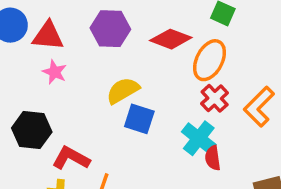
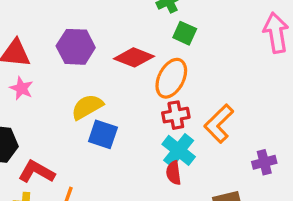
red cross: (215, 98) -> (176, 115), turned 32
cyan cross: (199, 138) -> (179, 150), moved

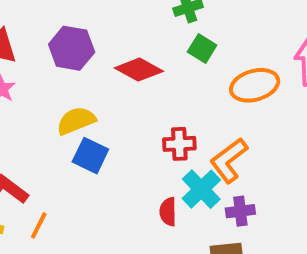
orange ellipse: (171, 78) -> (255, 85), moved, turned 39
cyan cross: (179, 150) -> (201, 189), moved
purple cross: (264, 162) -> (240, 211), moved

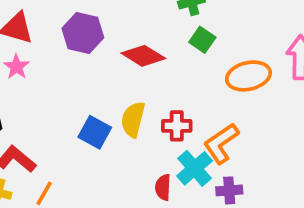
yellow semicircle: (76, 121) -> (133, 119), moved, turned -57

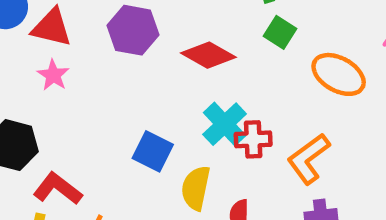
orange ellipse: (248, 76) -> (339, 74), turned 45
yellow semicircle: (133, 119) -> (196, 188), moved
cyan cross: (195, 168) -> (225, 124), moved

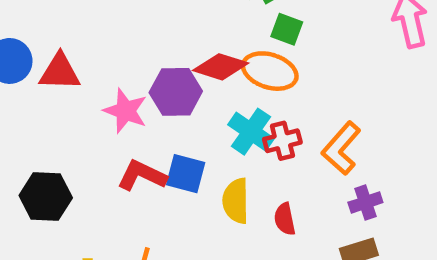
purple hexagon: (133, 30) -> (176, 92), moved
orange ellipse: (339, 74) -> (270, 71), moved
pink star: (53, 75) -> (125, 111), moved, size x1.4
red L-shape: (58, 189) -> (142, 175), moved

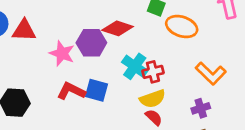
orange ellipse: (270, 71) -> (182, 26), moved
orange L-shape: (341, 148) -> (211, 73), moved, turned -88
yellow semicircle: (236, 201) -> (153, 99), moved, turned -110
red semicircle: (285, 219) -> (154, 117), turned 144

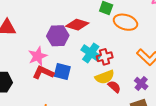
pink star: (62, 53) -> (38, 56), moved, turned 30
purple cross: (201, 108) -> (141, 83), turned -32
red semicircle: (154, 117) -> (114, 87), moved

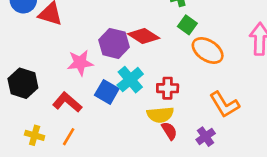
cyan cross: (91, 53) -> (130, 80), moved
red L-shape: (43, 72) -> (67, 102), moved

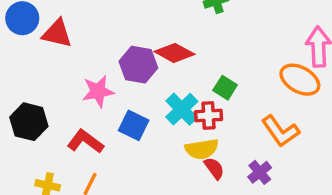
green square: (187, 25) -> (225, 88), moved
orange ellipse: (208, 50) -> (300, 80), moved
cyan cross: (130, 80) -> (182, 109), moved

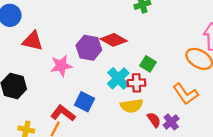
red triangle: (57, 33) -> (33, 41), moved
blue square: (134, 125) -> (85, 102), moved
red L-shape: (85, 141) -> (63, 113), moved
red semicircle: (214, 168) -> (154, 120), moved

